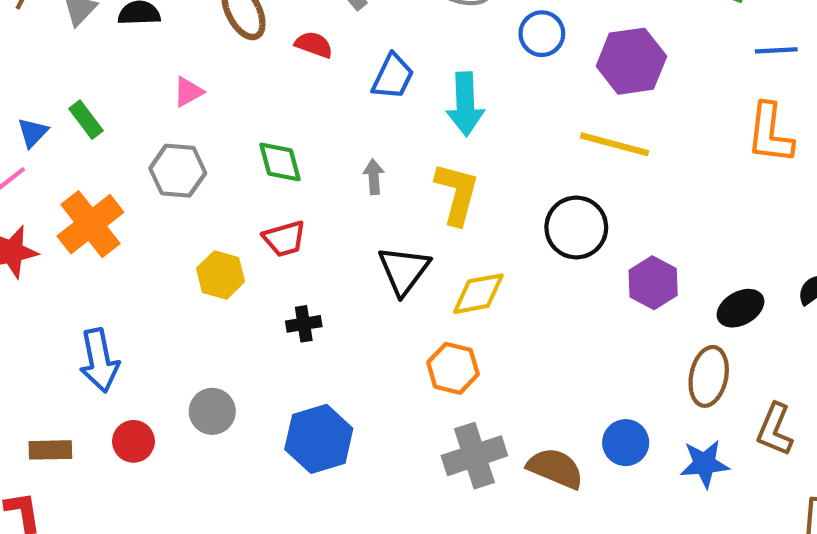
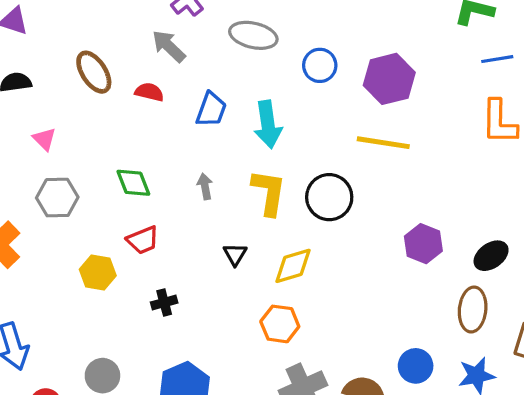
pink triangle: (188, 92) -> (44, 139), moved, turned -40
black circle: (576, 227) -> (329, 197), moved
black triangle: (404, 270) -> (235, 254), size x0.6

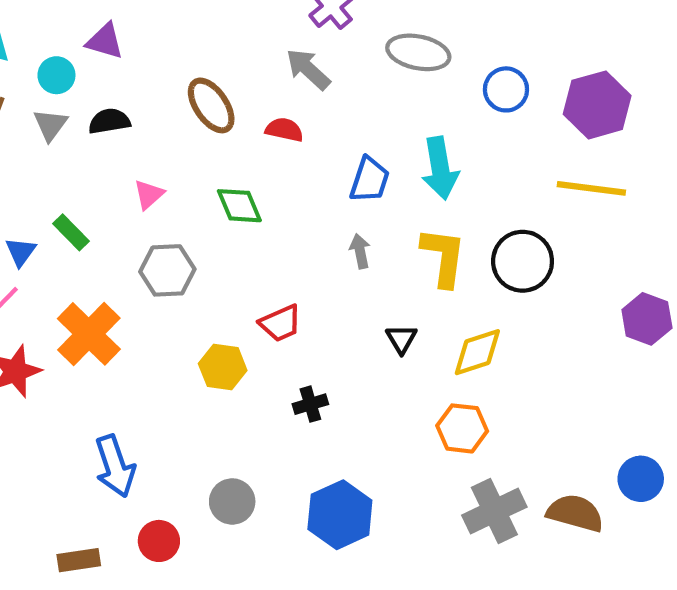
blue trapezoid: (211, 110) -> (370, 180), moved
pink triangle: (44, 139) -> (149, 194), turned 35
green diamond: (133, 183) -> (239, 206), moved

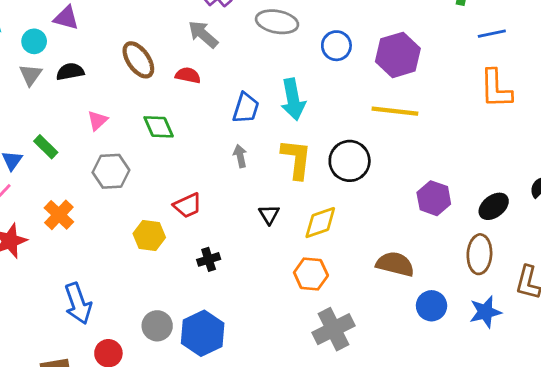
orange cross: (89, 334) -> (59, 215), size x0.7
brown semicircle: (575, 513) -> (395, 264), moved
blue hexagon: (340, 515) -> (203, 333), moved

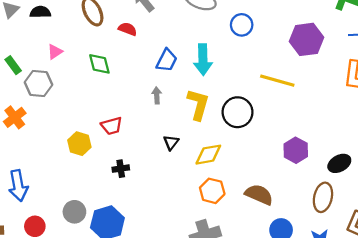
purple hexagon: (398, 55) -> (307, 39), moved
gray hexagon: (111, 171) -> (38, 84), moved
orange hexagon: (311, 274) -> (212, 191), moved

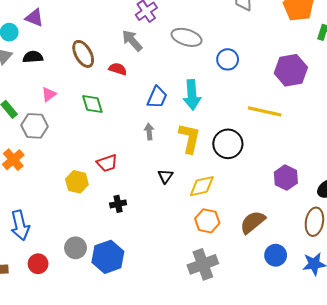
brown semicircle: (259, 195) -> (253, 222), turned -60

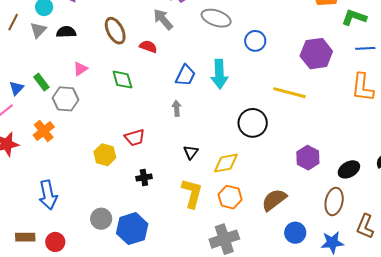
yellow L-shape: (190, 138) -> (192, 193), moved
red circle: (38, 264) -> (55, 242), moved

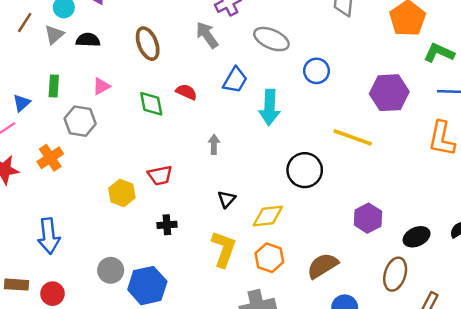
red semicircle: (148, 46) -> (186, 92), moved
blue trapezoid: (185, 75) -> (235, 80), moved
green rectangle: (41, 82) -> (54, 86), moved, turned 36

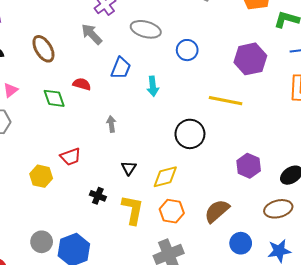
cyan arrow: (269, 107) -> (153, 86), size x0.7
black cross: (167, 225) -> (98, 196), moved, turned 35
brown ellipse: (395, 274) -> (278, 209), turned 68

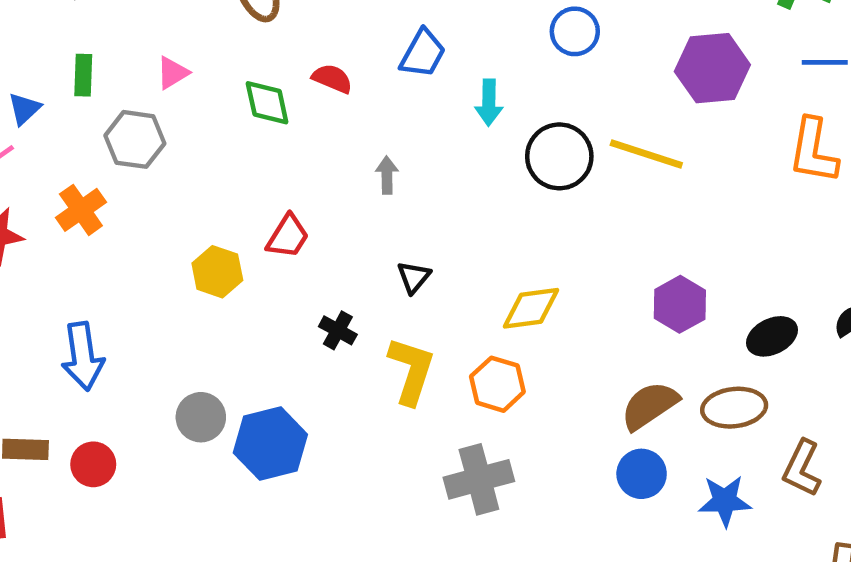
black circle: (190, 134) -> (559, 156), moved
red trapezoid: (71, 157) -> (288, 236), turned -45
yellow diamond: (165, 177) -> (531, 308), moved
brown semicircle: (217, 211) -> (650, 406), moved

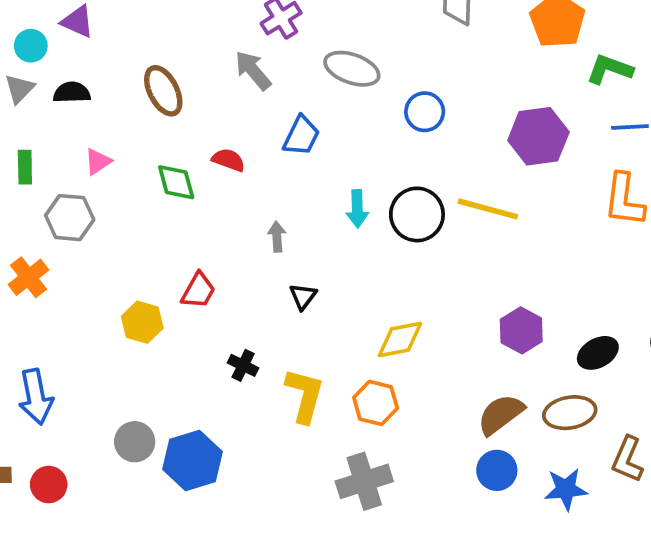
cyan arrow: (489, 103) -> (357, 209), moved
black triangle: (414, 277) -> (303, 296), moved

